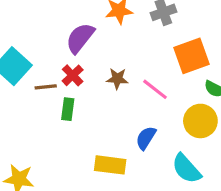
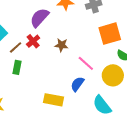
brown line: (46, 87) -> (16, 47), turned -40
pink line: (155, 89) -> (86, 63), moved
green rectangle: (68, 109) -> (17, 67), moved

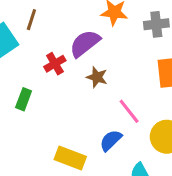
purple semicircle: (39, 18) -> (85, 43), moved
brown line: (16, 47) -> (31, 20), moved, turned -40

